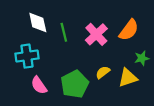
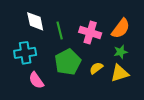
pink cross: (96, 34) -> (90, 33), turned -30
green star: (142, 58) -> (121, 52), moved
green pentagon: (75, 84) -> (68, 62), moved

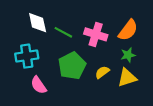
green line: (60, 30) -> (63, 32), turned -48

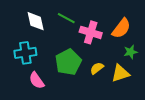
green line: (63, 32) -> (66, 18), moved
green star: (128, 55) -> (131, 52), moved

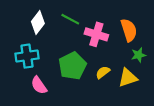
white diamond: (36, 21) -> (38, 22), turned 50
orange semicircle: (121, 28) -> (129, 30), turned -55

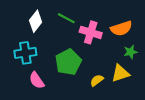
orange semicircle: (129, 30) -> (121, 28), turned 90
yellow semicircle: (103, 72) -> (97, 80), moved

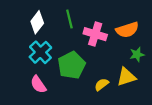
green line: (66, 18) -> (69, 19), turned 48
cyan cross: (25, 53) -> (40, 52), moved, turned -35

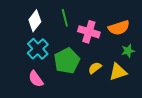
yellow semicircle: (102, 84) -> (95, 68), moved

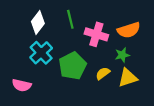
green star: (128, 51) -> (122, 55), moved
pink semicircle: (36, 79) -> (22, 85), moved, turned -42

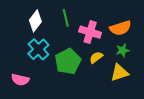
green star: (122, 55) -> (122, 50), moved
yellow semicircle: (103, 73) -> (96, 57), moved

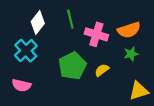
cyan cross: (38, 49) -> (26, 51), moved
yellow semicircle: (96, 57) -> (102, 70), moved
yellow triangle: (119, 73) -> (139, 91), moved

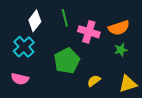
yellow semicircle: (102, 70) -> (94, 81), moved

